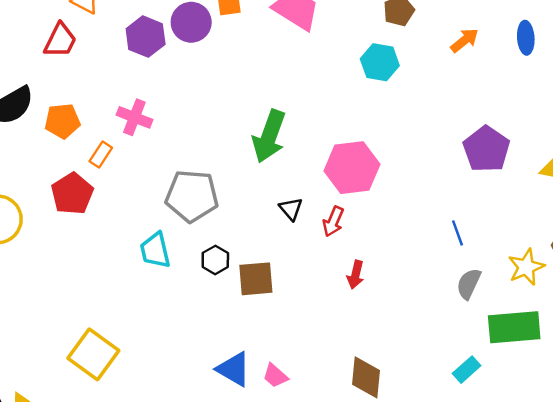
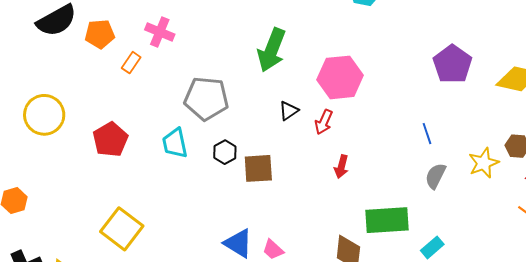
red pentagon: (72, 194) -> (110, 139), moved
black triangle: (291, 209) -> (289, 111), turned 35
green rectangle: (514, 327) -> (387, 220), moved

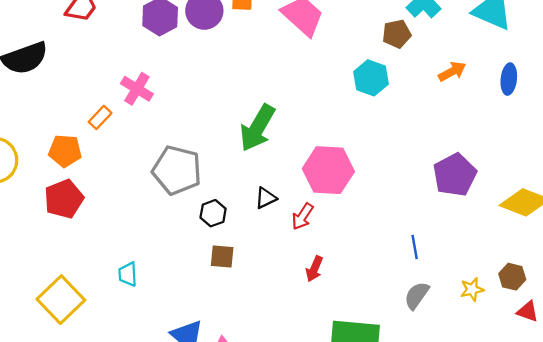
orange pentagon: (100, 34) -> (65, 151), moved
cyan trapezoid: (175, 143) -> (128, 274), moved, size x0.7
black hexagon: (225, 152) -> (213, 213), moved
yellow star: (484, 163) -> (472, 289), size x0.7
brown square: (258, 168) -> (222, 256), size x0.7

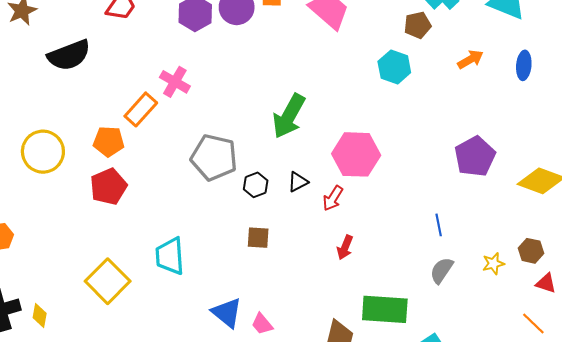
orange rectangle: (100, 117) -> (141, 109), size x1.5
black hexagon: (213, 213) -> (256, 185), moved
cyan trapezoid: (128, 274) -> (170, 256), size x1.6

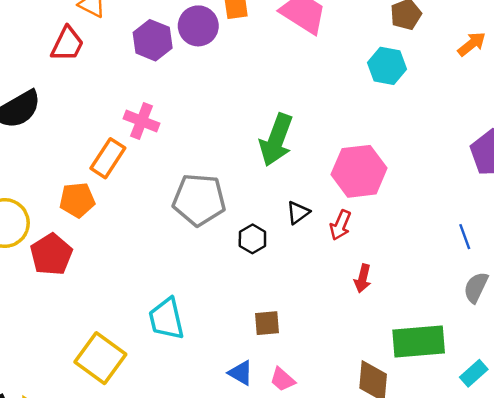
black hexagon: (256, 185) -> (252, 239), moved
red pentagon: (108, 187) -> (51, 254), moved
brown square: (258, 238) -> (267, 323), moved
blue triangle: (227, 313) -> (241, 373), size x0.7

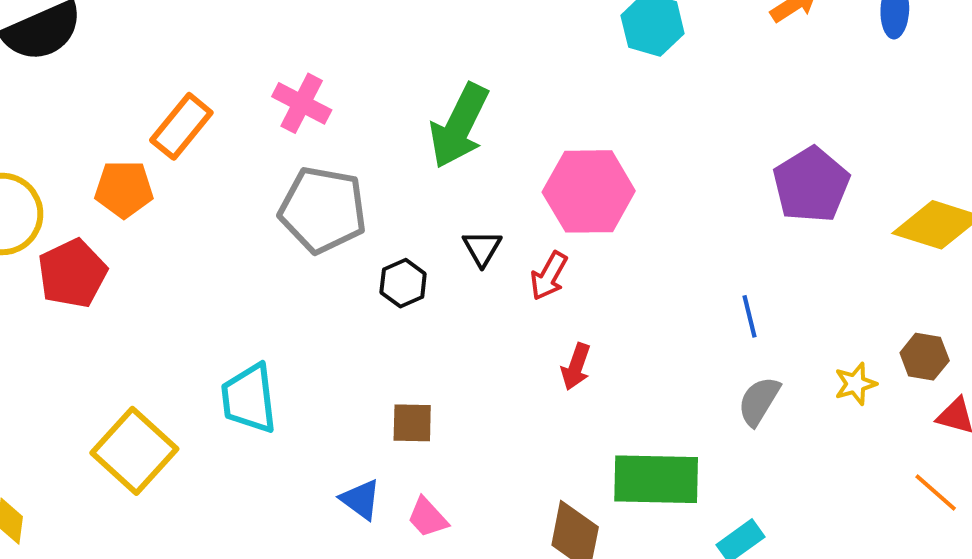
pink cross: (142, 121) -> (302, 103), moved
black triangle: (298, 213) -> (482, 248), turned -30

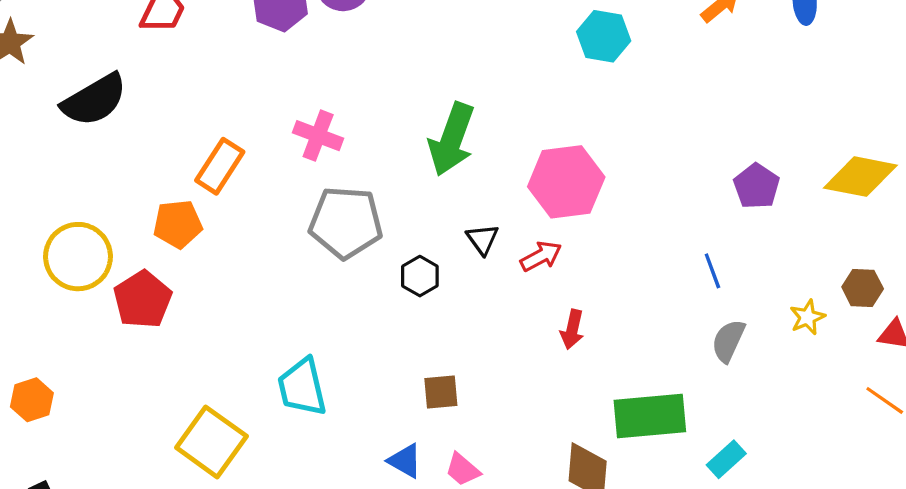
purple pentagon: (811, 185) -> (757, 186), moved, size x0.7
red arrow: (549, 276) -> (541, 256), turned -141

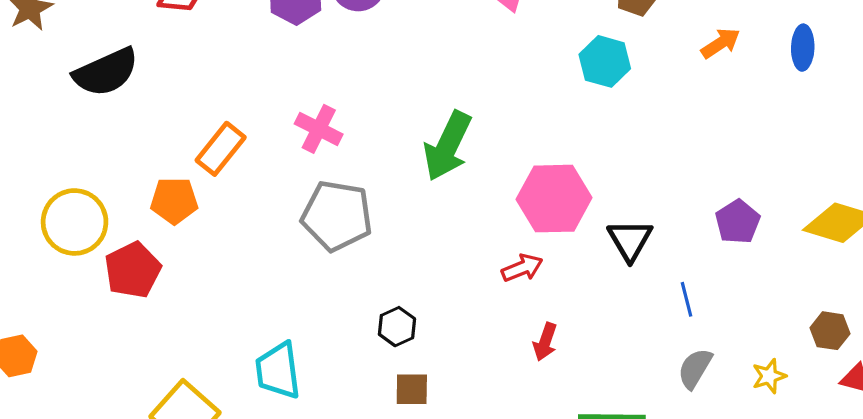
black triangle: (482, 239) -> (630, 240), moved, size x1.4
black hexagon: (420, 276) -> (397, 327), moved
yellow star: (807, 317) -> (769, 376), moved

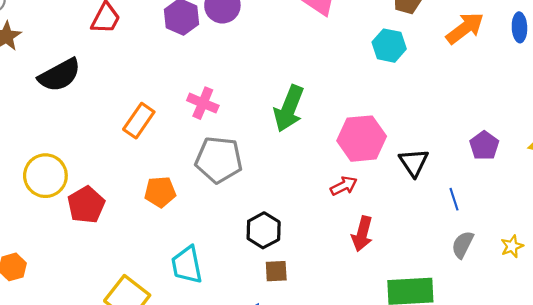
orange arrow: (721, 43) -> (465, 28), size x1.5
orange pentagon: (174, 201) -> (160, 192), moved
black hexagon: (397, 327) -> (264, 230), size x1.4
red arrow: (545, 342) -> (362, 234), size x1.4

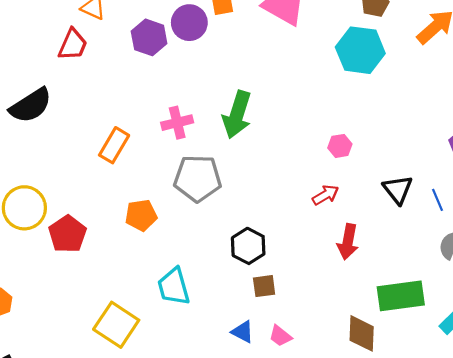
cyan hexagon: (389, 46) -> (360, 50), size x1.4
pink cross: (203, 103) -> (177, 123), turned -32
green arrow: (289, 109) -> (237, 115), moved
pink hexagon: (362, 139) -> (340, 146), size x0.5
black triangle: (414, 163) -> (398, 190), moved

